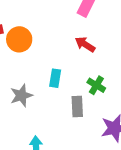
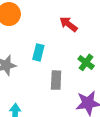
green cross: (96, 85) -> (86, 62), moved

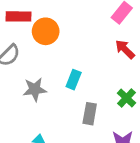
red arrow: (68, 24) -> (125, 49), moved

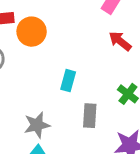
gray star: (35, 89) -> (37, 125), moved

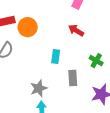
red arrow: (120, 41) -> (76, 30), moved

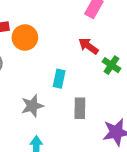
green cross: (96, 61) -> (111, 65), moved
gray star: (39, 88) -> (32, 106), moved

